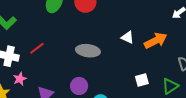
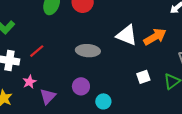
white triangle: (128, 37) -> (127, 35), size x1.6
pink star: (20, 79) -> (29, 82), moved

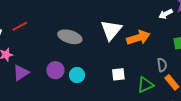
white triangle: (127, 35) -> (111, 30), turned 35
cyan circle: (103, 101) -> (77, 75), moved

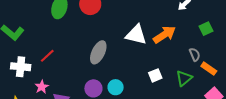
white triangle: (111, 30) -> (136, 35), turned -40
gray ellipse: (70, 37) -> (98, 52), turned -65

